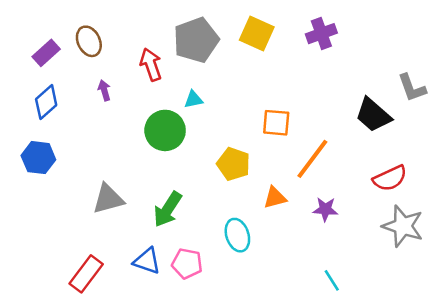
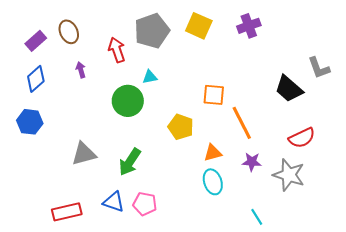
orange line: (312, 159) -> (242, 123), turned -64
gray star: (403, 226) -> (289, 175), moved
cyan ellipse: (237, 235) -> (213, 182), moved
red rectangle: (86, 274) -> (67, 212), turned 40

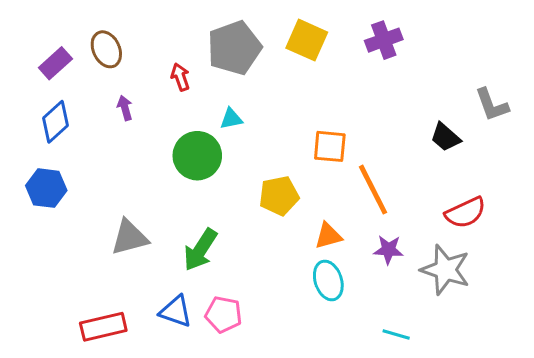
red arrow: (117, 50) -> (180, 77), size x0.7
black trapezoid: (289, 89) -> (445, 137), size x0.7
yellow pentagon: (181, 127) -> (279, 196), turned -30
cyan line: (257, 217) -> (396, 334), turned -42

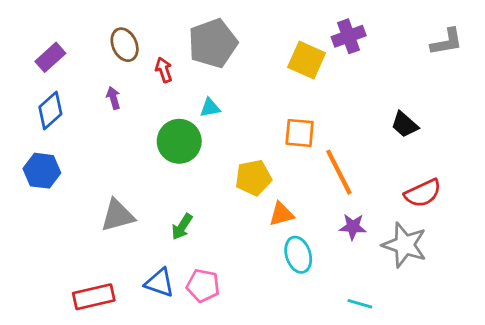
yellow square: (307, 40) -> (307, 60), moved
brown ellipse: (106, 49) -> (125, 45), moved
gray L-shape: (492, 105) -> (447, 42), moved, turned -80
orange triangle: (328, 236) -> (281, 214), moved
green arrow: (200, 250) -> (182, 227), size x0.7

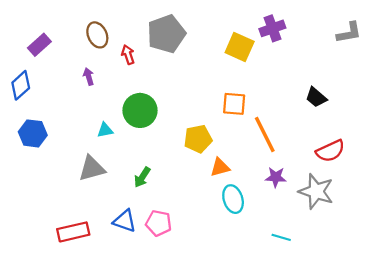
cyan triangle: (210, 108) -> (105, 130), moved
blue diamond: (50, 110) -> (21, 85), moved

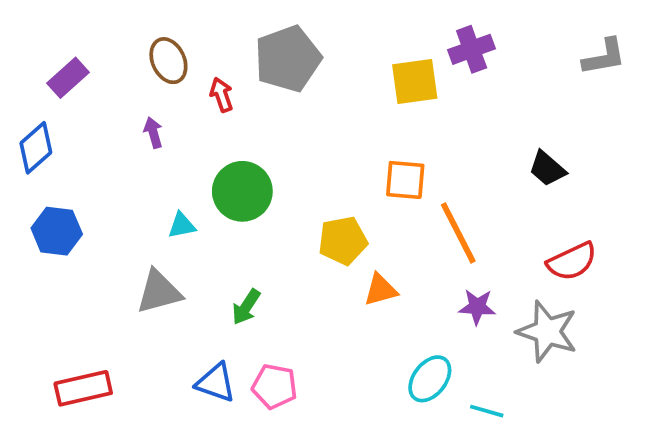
yellow square: (240, 47) -> (415, 81), turned -32
cyan ellipse: (233, 199) -> (430, 379), moved, turned 56
red rectangle: (73, 232) -> (83, 388), moved

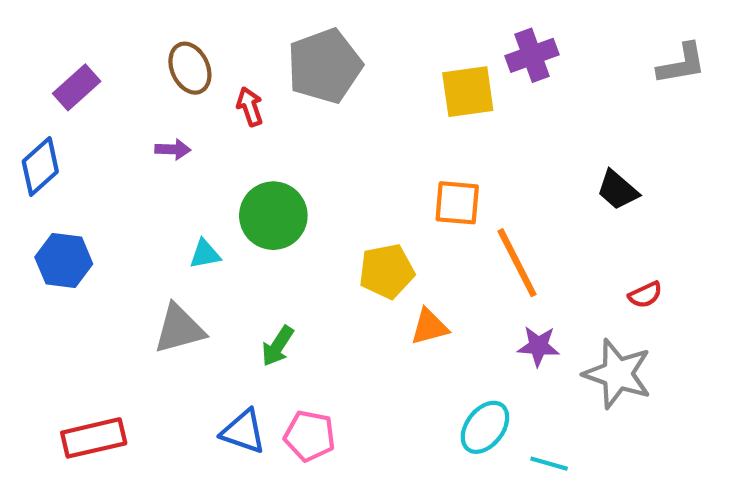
purple arrow: (153, 133) -> (173, 149), turned 108
red semicircle: (572, 261) -> (645, 295), size x0.6

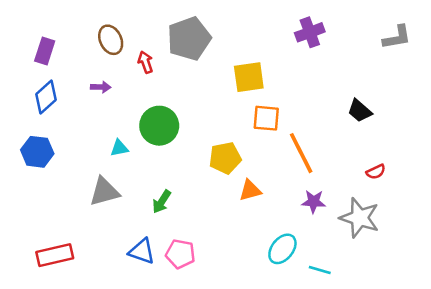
purple rectangle: (77, 87) -> (45, 51), turned -30
yellow square: (468, 92) -> (249, 77), moved
blue diamond: (40, 166) -> (46, 97), moved

